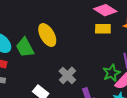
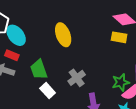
green trapezoid: (25, 47) -> (39, 69), moved

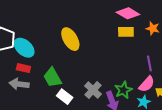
gray cross: (77, 78) -> (93, 90), moved
green star: (121, 82) -> (123, 90), moved

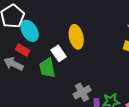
white rectangle: (65, 97) -> (59, 53), moved

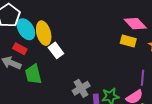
yellow ellipse: (76, 37) -> (44, 33), moved
green trapezoid: (47, 68) -> (33, 74), moved

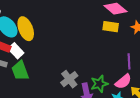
white rectangle: (56, 50) -> (16, 51), moved

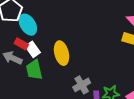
yellow ellipse: (26, 29) -> (62, 53), moved

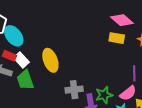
gray cross: (82, 85) -> (74, 90), turned 30

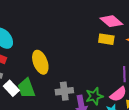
white rectangle: (21, 60) -> (11, 88), moved
green trapezoid: (25, 80) -> (26, 88), moved

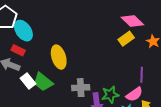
yellow rectangle: (106, 39) -> (126, 39), turned -49
green trapezoid: (26, 88) -> (43, 82), turned -35

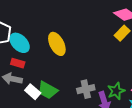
yellow ellipse: (59, 57) -> (57, 44), moved

